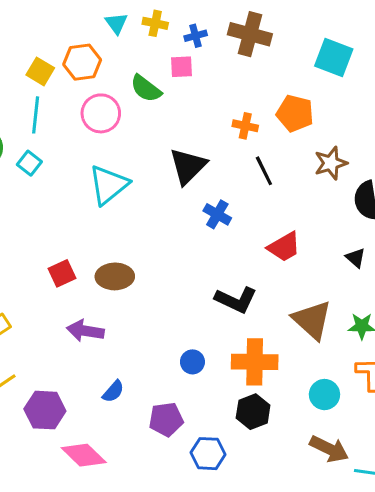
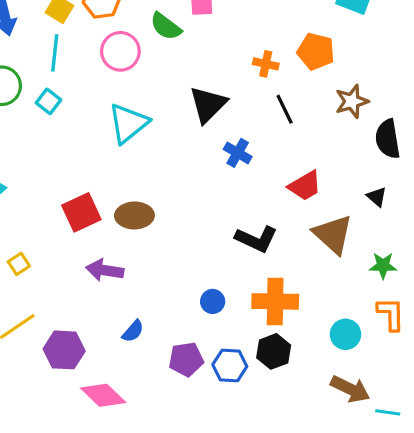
red square: (62, 273) -> (81, 212), size x1.4
brown triangle: (312, 320) -> (333, 234), moved
blue hexagon: (208, 454) -> (230, 366), moved

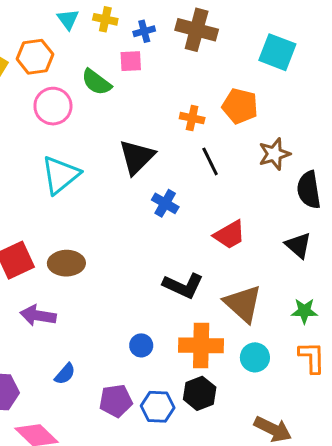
black triangle: (377, 197) -> (298, 245), size x1.4
brown triangle: (333, 234) -> (243, 304), moved
cyan circle: (345, 334) -> (255, 357), moved

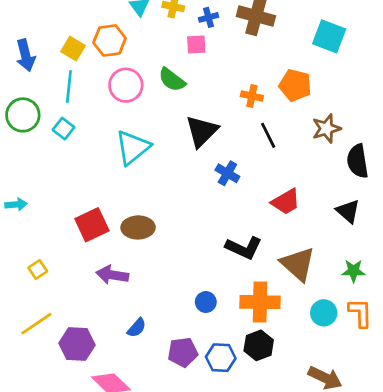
green semicircle: (96, 82) -> (172, 80), moved
cyan circle: (255, 357) -> (324, 313), moved

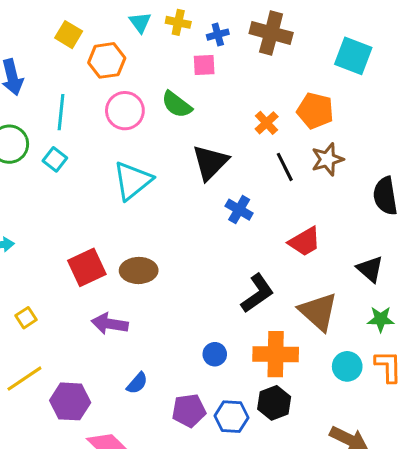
yellow square: (73, 49) -> (69, 35), moved
orange cross: (252, 96) -> (267, 123), turned 35
brown star: (326, 129) -> (327, 159), moved
black triangle: (348, 211) -> (370, 269), moved
black L-shape: (244, 248) -> (257, 293), turned -60

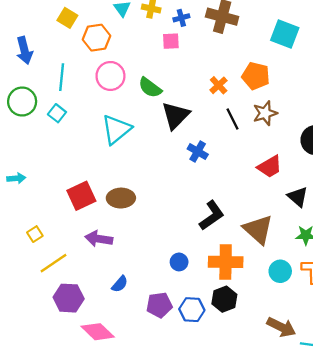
green semicircle: (177, 105) -> (150, 88), moved
red trapezoid: (305, 242) -> (270, 167), moved
yellow line: (24, 379) -> (53, 263), moved

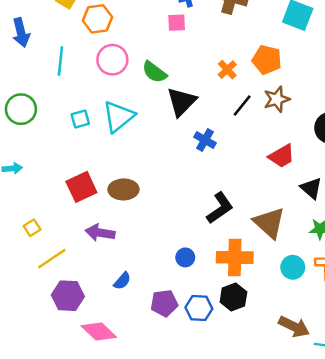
green circle: (22, 102) -> (21, 109), moved
cyan square: (57, 113) -> (80, 119), moved, turned 36
black line: (233, 119) -> (242, 105), turned 65

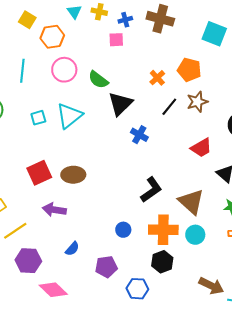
cyan circle: (293, 267) -> (195, 235), moved
blue hexagon: (199, 308) -> (137, 289), moved

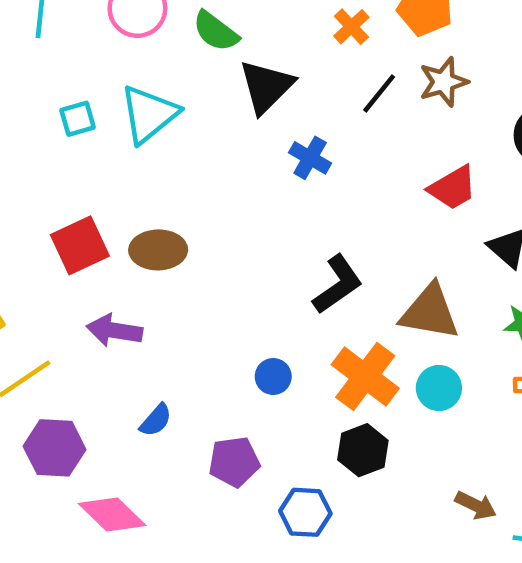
brown triangle: (191, 202) -> (430, 312), turned -32
orange cross: (163, 230) -> (365, 377), turned 36
brown arrow: (211, 286) -> (476, 505), size x0.7

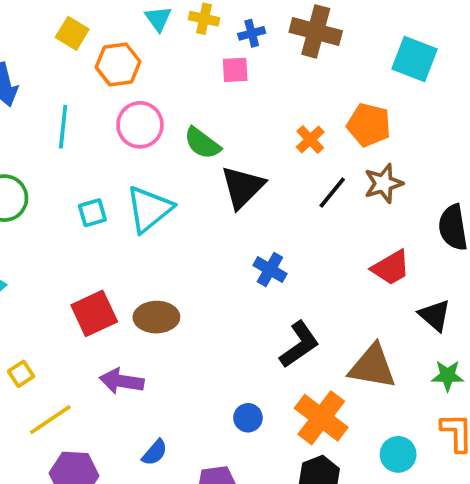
blue cross: (310, 158) -> (270, 269), moved
cyan circle: (439, 388) -> (398, 454), moved

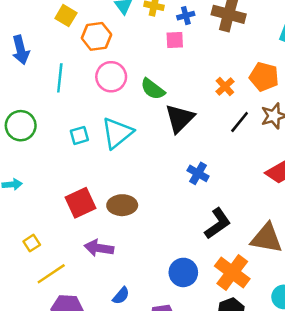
blue circle: (248, 418) -> (183, 272), size x1.5

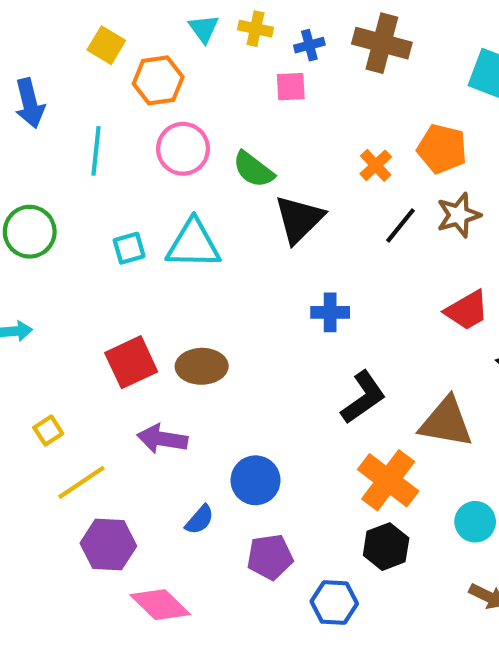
cyan triangle: (117, 133) -> (193, 244), turned 40
blue cross: (198, 173) -> (330, 312), turned -30
blue circle: (183, 272) -> (256, 480), moved

